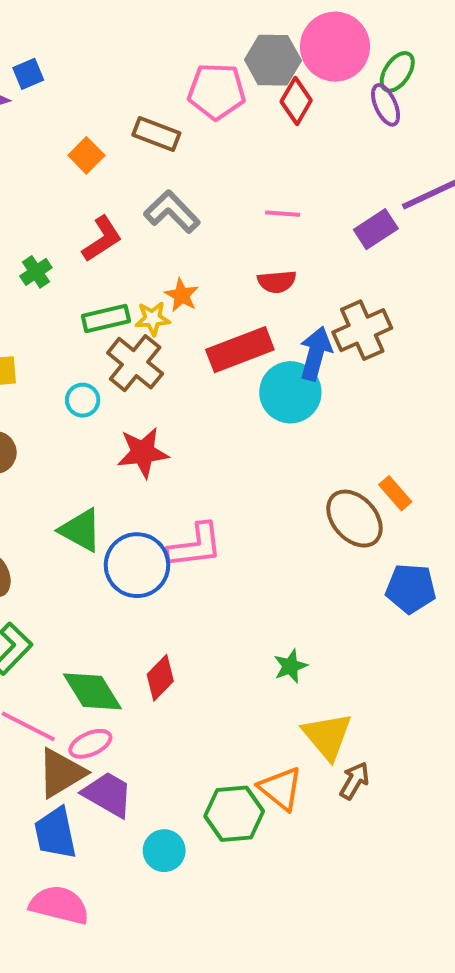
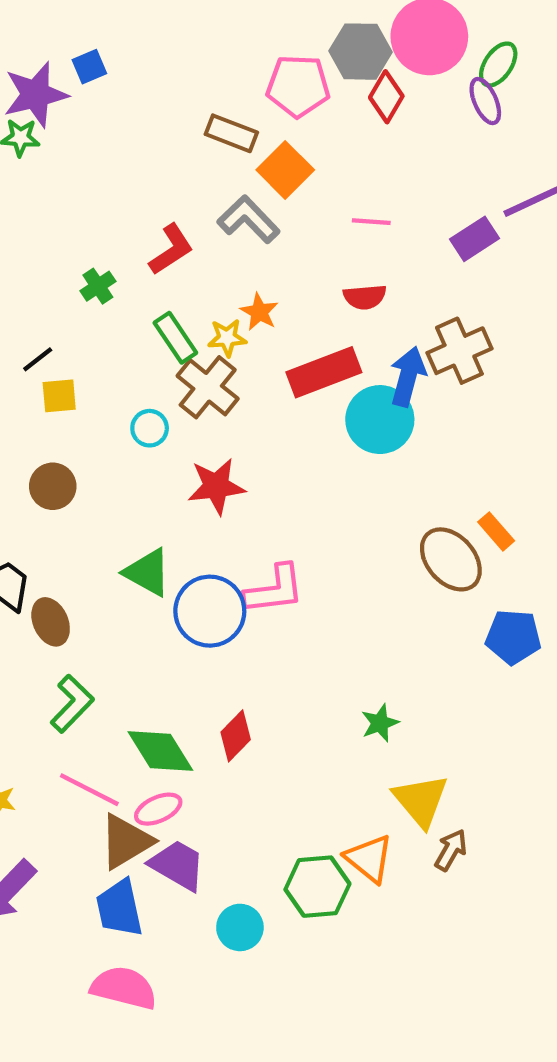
orange square: (86, 155) -> (285, 170), moved, size x1.4
green rectangle: (106, 318) -> (175, 338), turned 69

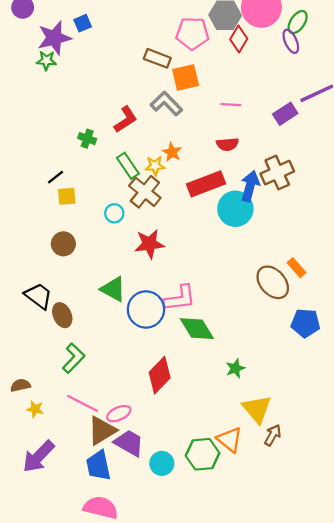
orange square: (285, 170) -> (186, 78), turned 32
green cross: (98, 286) -> (87, 139), turned -36
red diamond: (236, 736) -> (160, 375), size x1.4
green diamond: (160, 751) -> (197, 329), moved
cyan circle: (240, 927) -> (162, 463), moved

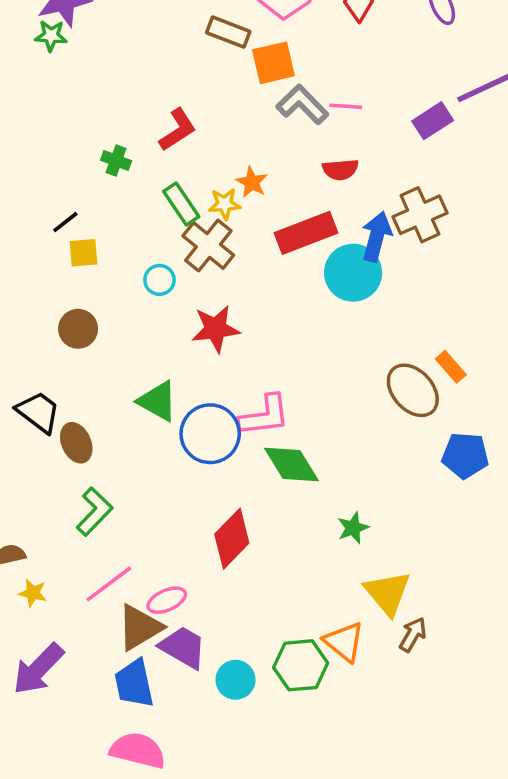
gray L-shape: (166, 104) -> (302, 104), moved
pink line: (83, 403) -> (109, 584), turned -64

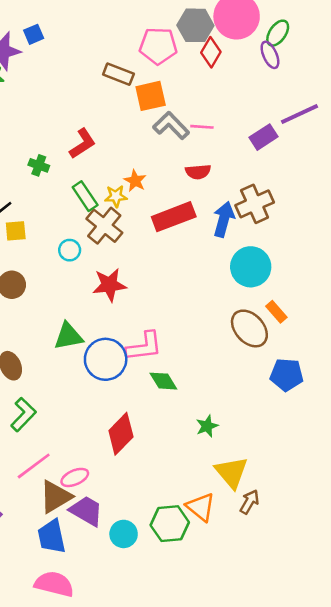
cyan circle: (353, 273) -> (251, 267), moved
green triangle: (158, 401) -> (68, 336), turned -40
green diamond: (292, 464) -> (163, 381), size x0.7

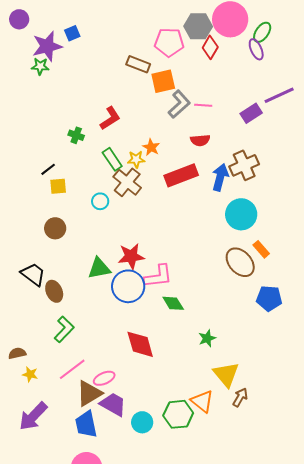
gray L-shape: (171, 126) -> (179, 104), turned 92
red star: (109, 285) -> (131, 256), moved
red diamond: (121, 434) -> (140, 344), turned -60

